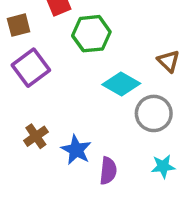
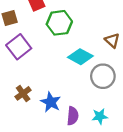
cyan star: (163, 166) -> (100, 116), moved

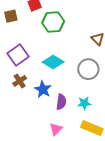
purple square: (19, 47) -> (18, 55), moved
cyan diamond: (80, 57) -> (53, 62), moved

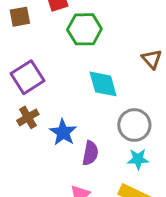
cyan diamond: (53, 62) -> (103, 84), moved, turned 40
gray circle: (88, 69) -> (134, 125), moved
cyan star: (84, 103) -> (138, 159), moved

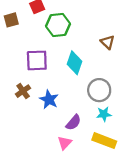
purple square: (28, 77) -> (37, 60), moved, turned 35
cyan diamond: (103, 84) -> (74, 63), turned 40
purple semicircle: (90, 153) -> (73, 122), moved, turned 35

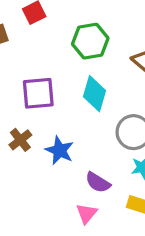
green hexagon: (58, 25) -> (90, 41), moved
purple semicircle: (73, 122) -> (98, 182), turned 84

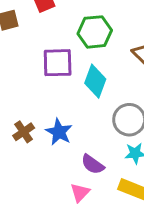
purple square: (38, 93) -> (58, 63), moved
brown cross: (20, 140) -> (24, 132), moved

